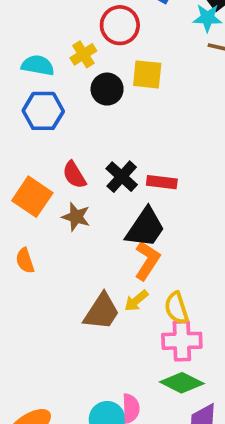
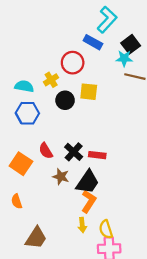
brown star: (76, 217) -> (61, 177), moved
yellow arrow: (136, 301) -> (82, 225), turned -56
brown trapezoid: (102, 312) -> (36, 238), moved

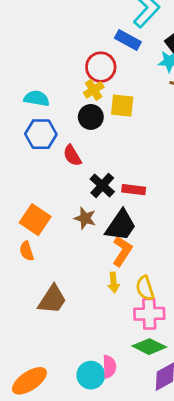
yellow cross: (51, 80) -> (94, 90), moved
red semicircle: (46, 151) -> (72, 155), moved
orange square: (21, 164) -> (35, 220), moved

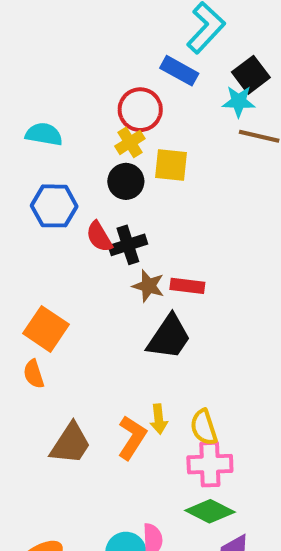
cyan semicircle: (37, 98) -> (44, 134), moved
black cross: (102, 185) -> (128, 245), moved, turned 30
brown star: (85, 218) -> (148, 286), moved
orange L-shape: (122, 251) -> (132, 438), moved

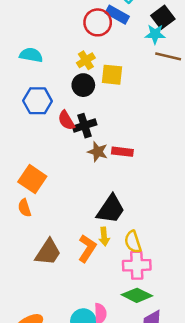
red circle: (140, 110) -> (98, 22), moved
black trapezoid: (169, 337) -> (111, 209), moved

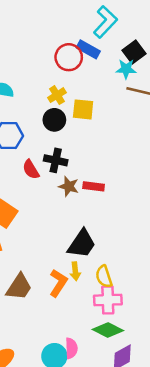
red semicircle: (66, 120) -> (31, 169), moved
black cross: (85, 126) -> (56, 160), turned 30

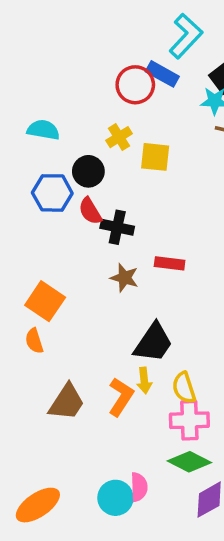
black circle: (54, 120) -> (88, 171), moved
red semicircle: (31, 169) -> (90, 211), moved
brown star: (69, 186) -> (124, 278), moved

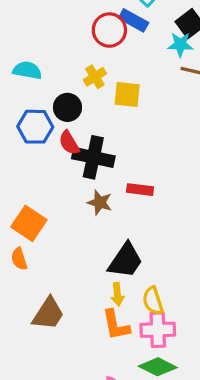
black cross: (117, 227) -> (93, 157), size x1.4
orange L-shape: (121, 397) -> (116, 325), moved, turned 136

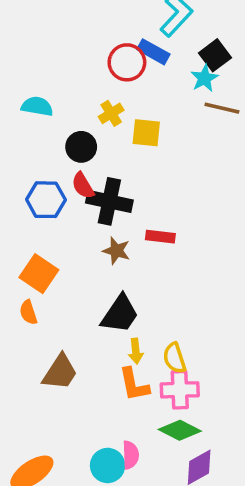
cyan star: (180, 45) -> (204, 78), turned -30
blue hexagon: (35, 127) -> (46, 200), moved
black trapezoid: (126, 260) -> (120, 314), moved

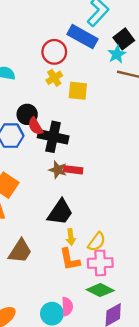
blue rectangle: (153, 52) -> (83, 37), size x1.4
red circle: (127, 62) -> (54, 52), moved
black circle: (81, 147) -> (27, 114), moved
red rectangle: (160, 237) -> (73, 170), moved
yellow semicircle: (174, 358) -> (97, 242), turned -126

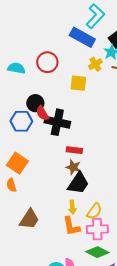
red circle: (54, 52) -> (47, 62), moved
yellow cross: (54, 78) -> (95, 64), moved
brown star: (58, 170) -> (73, 167), moved
black trapezoid: (60, 212) -> (78, 183), moved

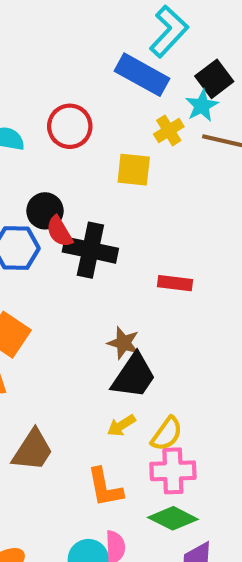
red rectangle: (74, 150) -> (175, 283), moved
yellow arrow: (72, 207) -> (121, 425), turned 64
orange L-shape: (71, 226) -> (105, 487), moved

